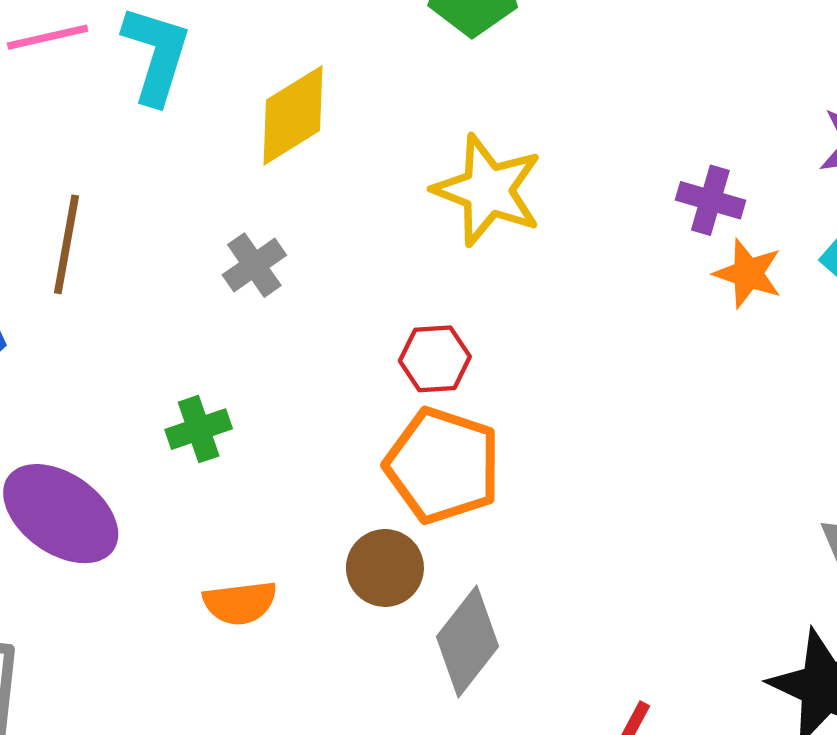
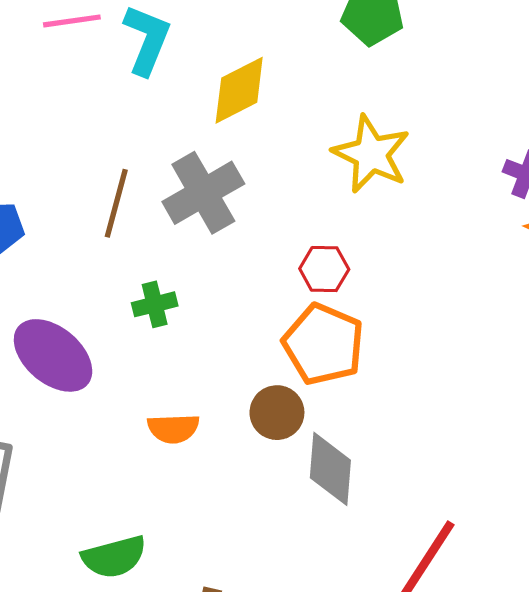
brown line: (67, 244) -> (116, 203), moved
gray cross: (254, 265) -> (203, 193), size x1.8
gray diamond: (467, 641) -> (330, 469), turned -38

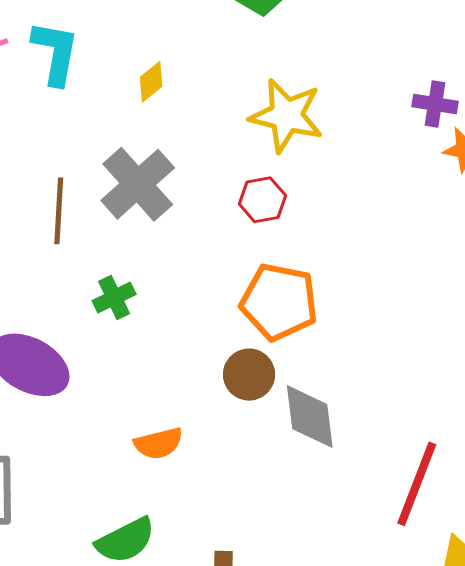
yellow diamond: (239, 90) -> (151, 82), size x0.6
red hexagon: (324, 269) -> (262, 200), moved
orange semicircle: (173, 428) -> (158, 443), moved

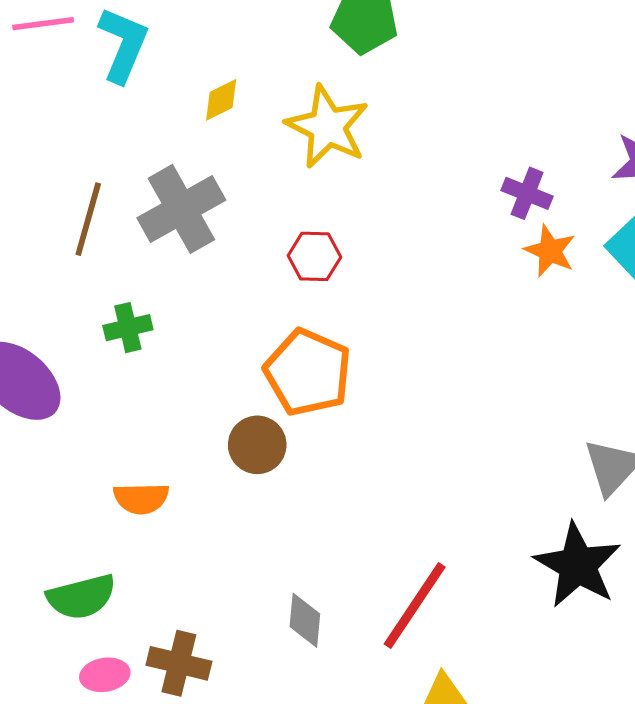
yellow star: (286, 115) -> (327, 127), moved
gray diamond: (310, 417) -> (305, 620), moved, size x0.7

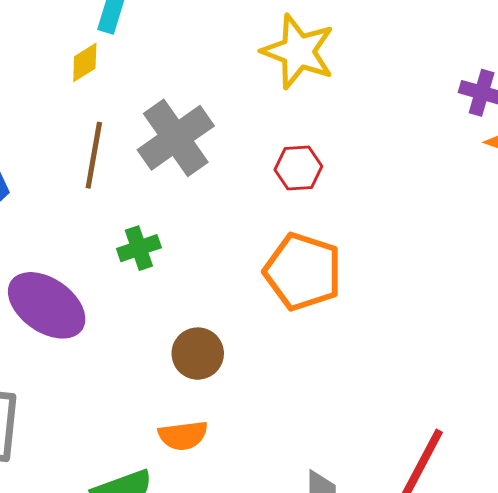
yellow diamond: (221, 100) -> (85, 62), moved
brown circle: (257, 445) -> (198, 354), moved
orange semicircle: (141, 498) -> (183, 435), moved

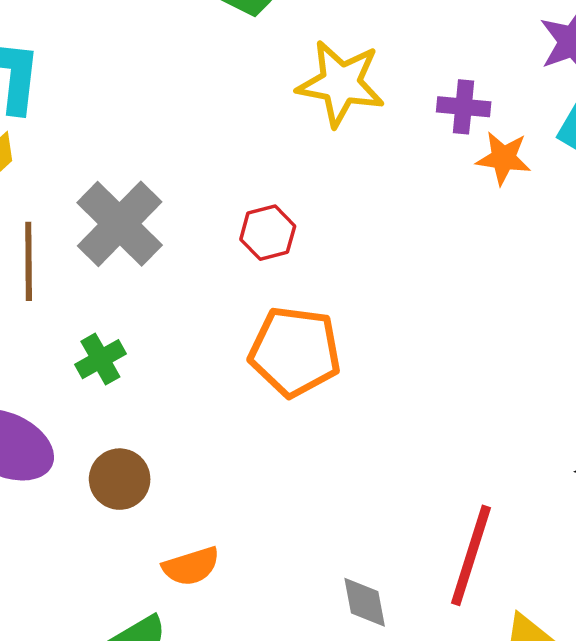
yellow star: (298, 51) -> (341, 83), moved
brown circle: (198, 354) -> (120, 479), moved

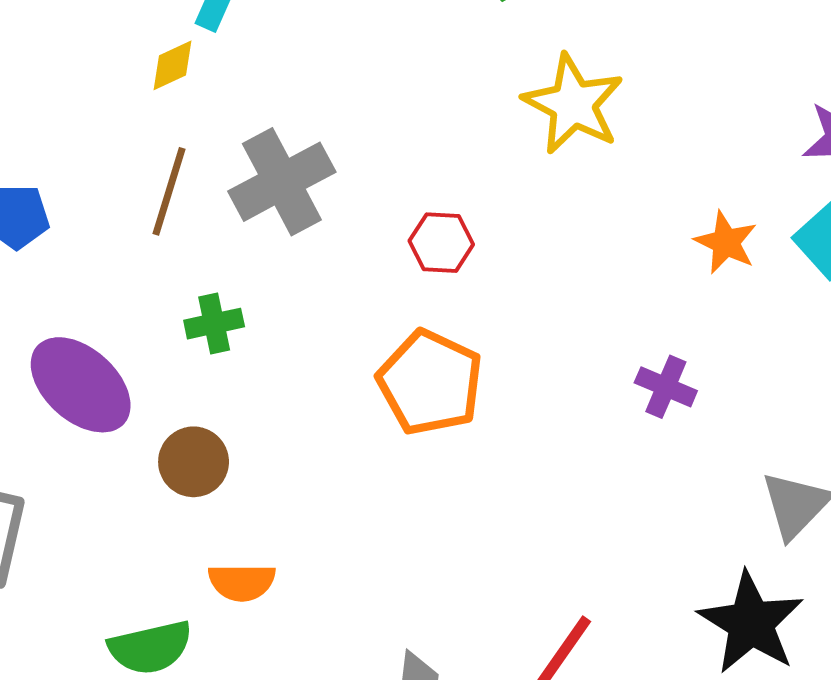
purple cross: (464, 107) -> (666, 387), moved

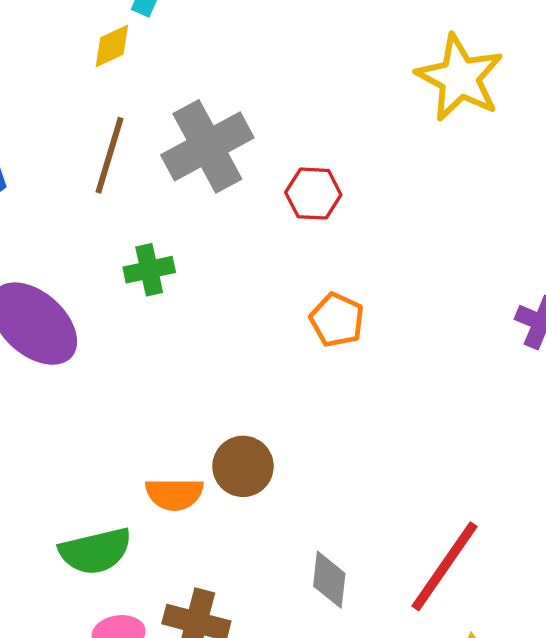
red hexagon: (441, 243) -> (313, 194), moved
orange pentagon: (430, 382) -> (337, 320), size x0.6
brown circle: (194, 462) -> (243, 466), moved

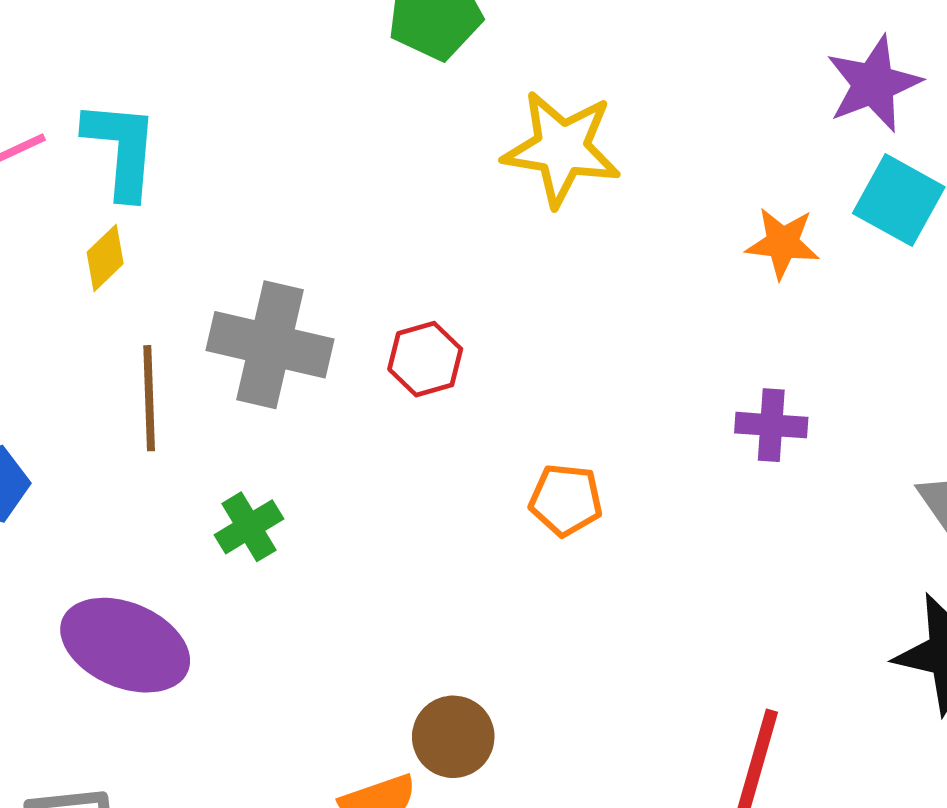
gray cross: (207, 146) -> (270, 345), turned -30
orange pentagon: (337, 320) -> (566, 500), moved

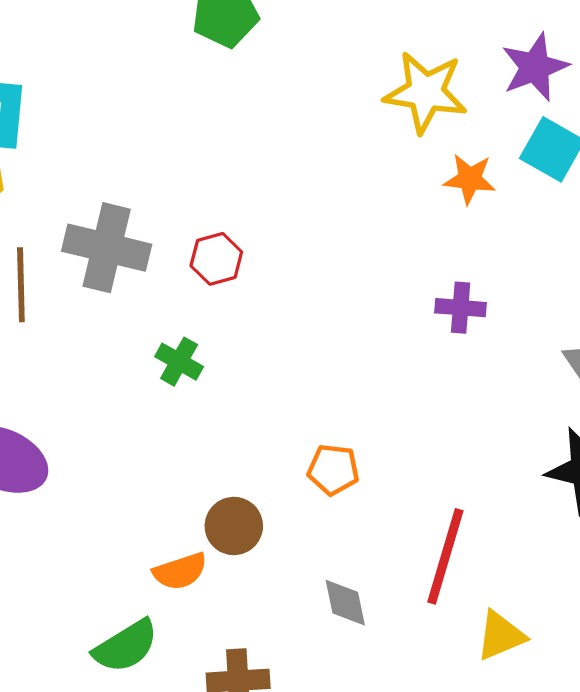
yellow star: (562, 149) -> (426, 92), moved
orange pentagon: (566, 500) -> (333, 470), moved
green cross: (249, 527) -> (179, 362), moved, turned -30

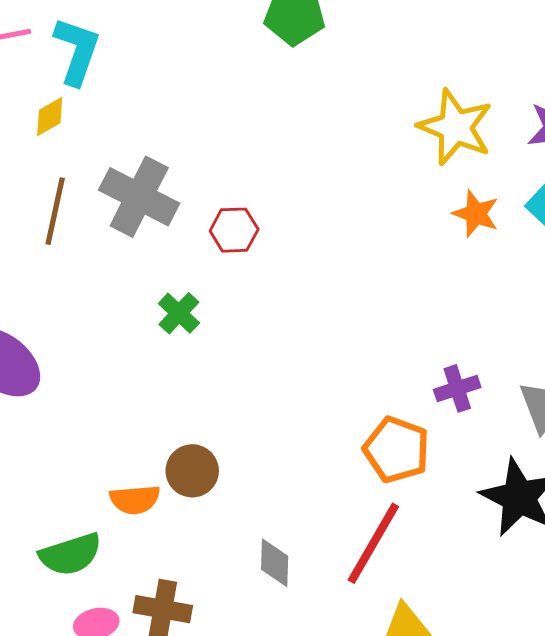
purple cross: (461, 308) -> (457, 388), moved, turned -36
orange pentagon: (333, 470) -> (397, 450), moved, size x1.4

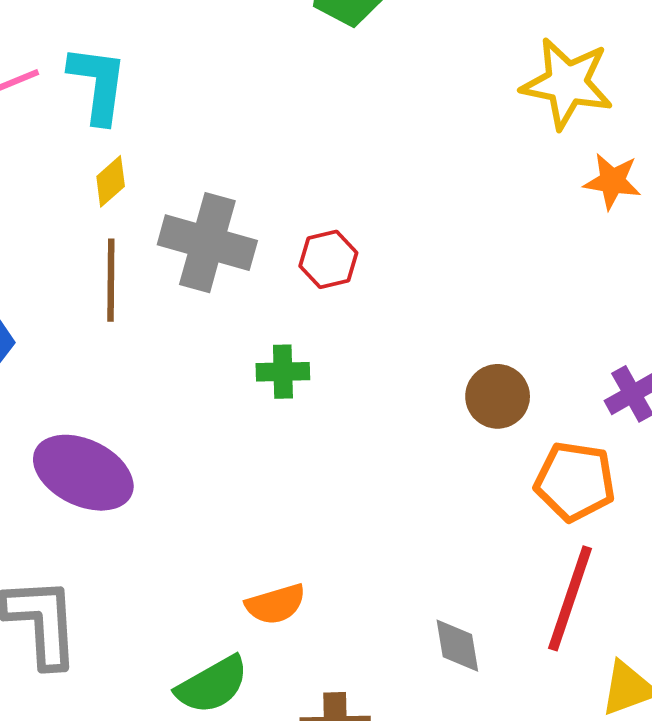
yellow diamond: (50, 117) -> (111, 181), moved
green cross: (179, 313) -> (283, 372), turned -33
brown circle: (192, 471) -> (498, 396), moved

